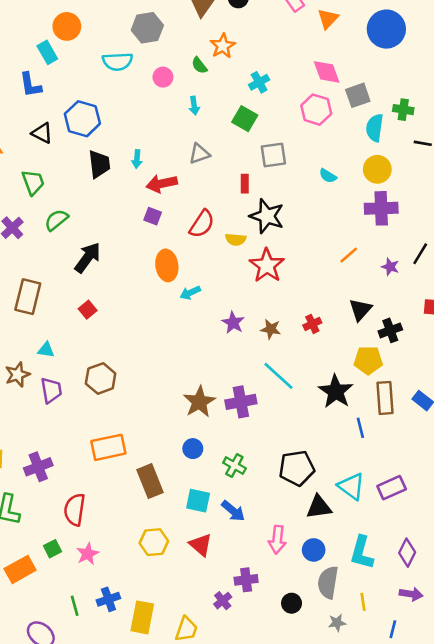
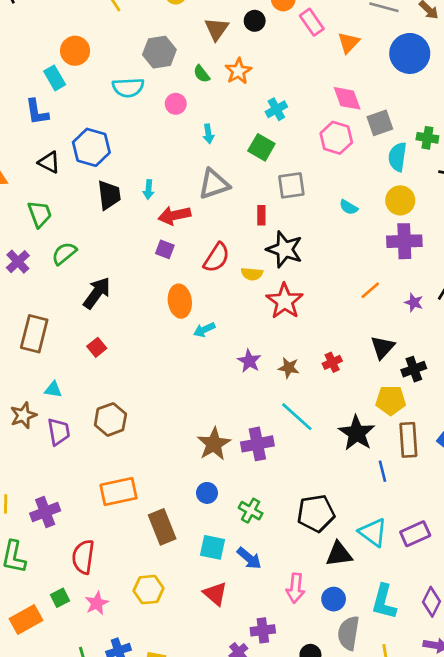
green semicircle: (199, 65) -> (202, 74), moved
gray triangle: (199, 154) -> (214, 184), size x1.4
yellow hexagon: (154, 542) -> (149, 590), moved

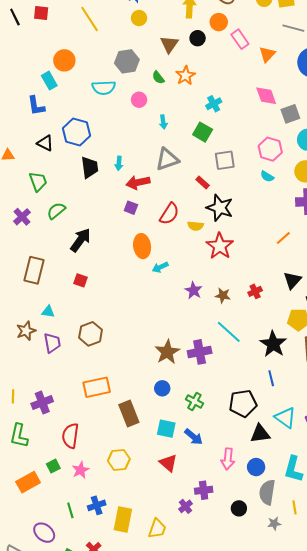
pink hexagon: (336, 138) -> (270, 149), moved
red rectangle: (261, 215) -> (203, 182), turned -48
red square: (97, 347) -> (80, 280), turned -32
blue line: (383, 471) -> (271, 378), moved

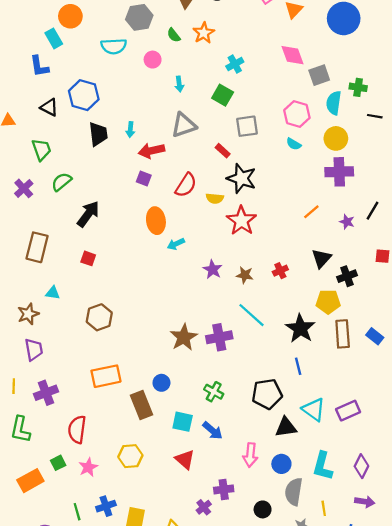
purple trapezoid: (52, 343) -> (34, 349), moved
blue circle: (162, 388) -> (161, 383), moved

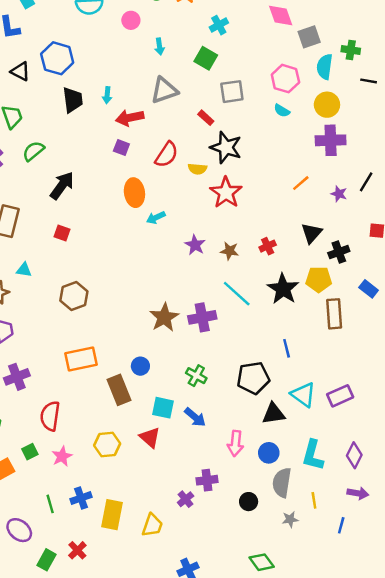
black star: (300, 328) -> (283, 289), moved
blue rectangle: (375, 336) -> (369, 289), moved
red triangle: (185, 459) -> (150, 437), moved

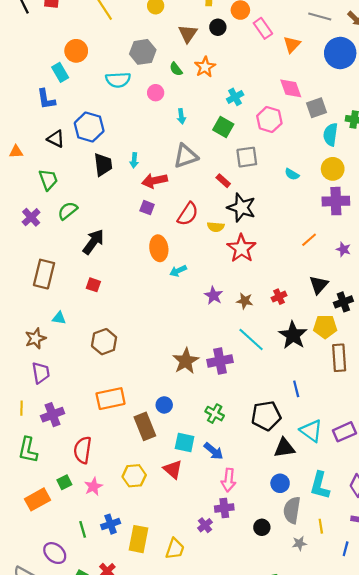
pink hexagon: (285, 79) -> (269, 120), moved
pink arrow: (235, 443) -> (229, 480), moved

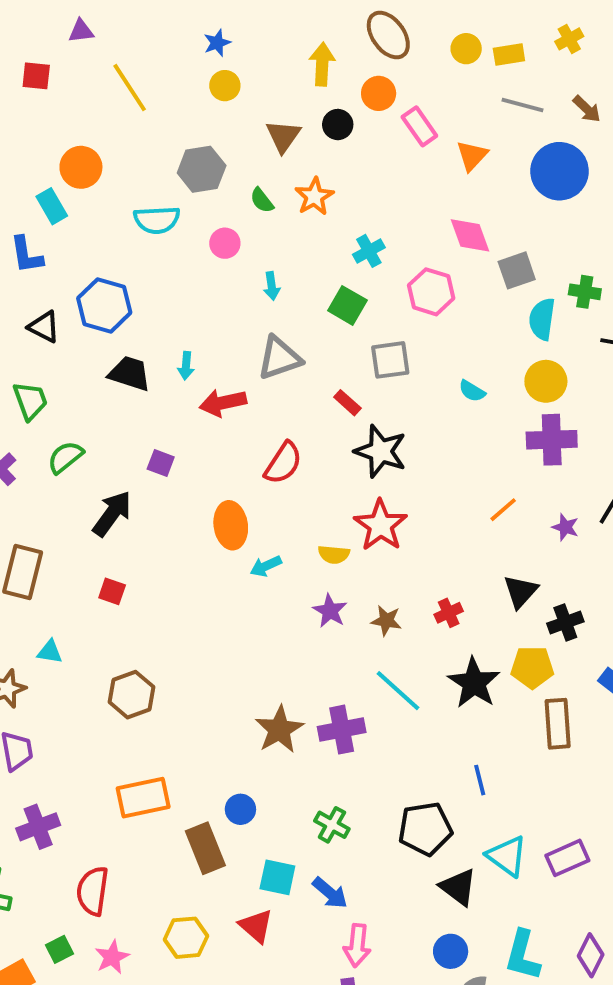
black trapezoid: (103, 165) -> (130, 374), turned -65
purple square: (147, 208) -> (161, 463), moved
yellow semicircle: (216, 227) -> (334, 554), moved
black triangle: (284, 448) -> (458, 887), turned 45

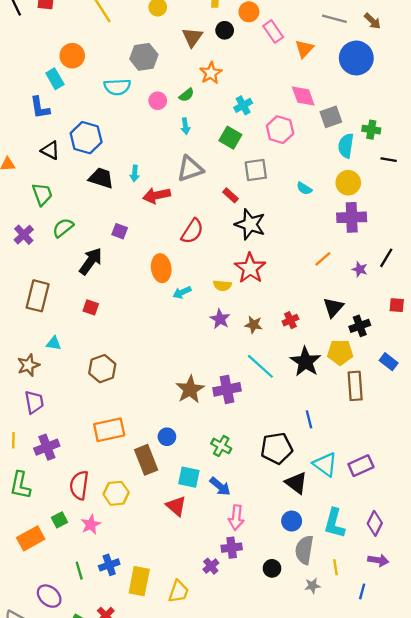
green semicircle: (262, 200) -> (187, 95), moved, turned -91
yellow hexagon: (186, 938) -> (116, 493), moved

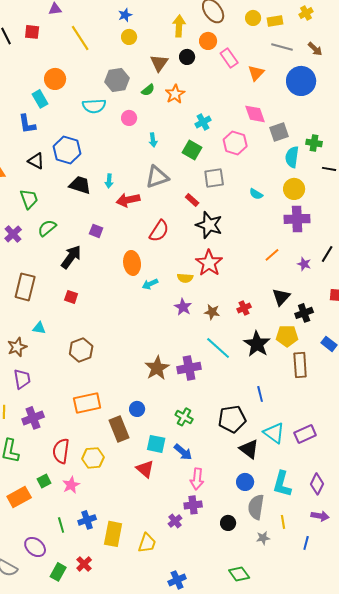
green semicircle: (187, 95) -> (148, 90), moved

